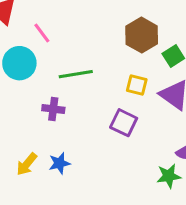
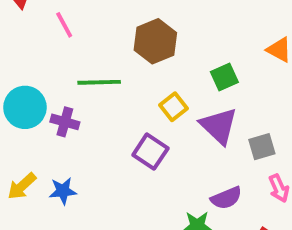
brown hexagon: (142, 35) -> (155, 41), moved
cyan circle: (19, 63) -> (25, 107), moved
yellow square: (137, 85) -> (173, 107), turned 30

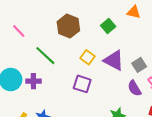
green square: (224, 77) -> (108, 26), moved
green line: (99, 82) -> (45, 56), turned 60
purple semicircle: (226, 198) -> (134, 88), moved, turned 98

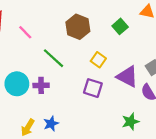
purple triangle: (114, 60) -> (127, 77), moved

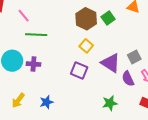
brown hexagon: (78, 27) -> (86, 19), moved
green line: (54, 58) -> (36, 35), moved, turned -45
blue star: (51, 124) -> (47, 102), moved

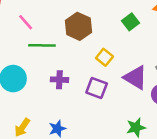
brown hexagon: (86, 19) -> (79, 26), moved
purple cross: (33, 64) -> (59, 80), moved

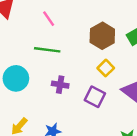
pink line: (26, 22) -> (49, 19), moved
brown hexagon: (79, 26) -> (102, 36), moved

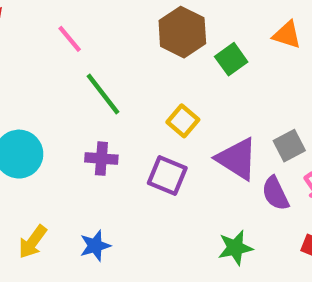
brown hexagon: (102, 36) -> (182, 32), moved
green line: (47, 50) -> (103, 94), moved, turned 50

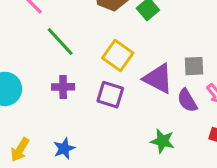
yellow square: (183, 121) -> (118, 55), size x1.4
gray square: (289, 146) -> (194, 66), turned 30
green star: (235, 248) -> (163, 141), turned 30

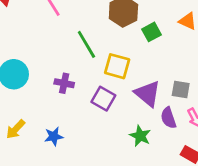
green line: (60, 42) -> (86, 44), moved
yellow square: (118, 55) -> (117, 66), turned -32
green star: (163, 141) -> (140, 136), moved

